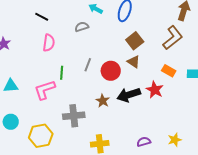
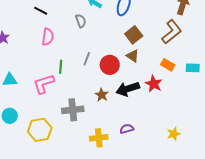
gray semicircle: (82, 27) -> (81, 21), turned 88
purple semicircle: (144, 142) -> (127, 129), moved

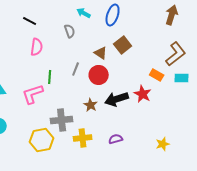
brown L-shape: (172, 32) -> (176, 54), moved
brown triangle: (133, 56) -> (101, 53), moved
yellow hexagon: (40, 130) -> (42, 140), moved
yellow cross: (99, 138) -> (83, 138), moved

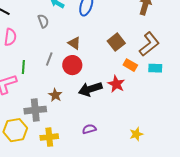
brown square: (123, 45) -> (116, 42), moved
brown star: (91, 105) -> (55, 95), moved
yellow cross: (83, 138) -> (49, 137), moved

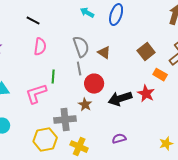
gray semicircle: (43, 21) -> (81, 47), moved, size x1.5
gray line: (49, 59) -> (79, 69), turned -32
red circle: (72, 65) -> (94, 84), moved
yellow cross: (49, 137) -> (79, 147), turned 30

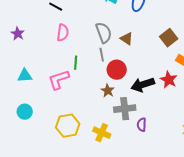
gray cross: (65, 120) -> (125, 109), moved
purple semicircle: (119, 139) -> (142, 125), turned -72

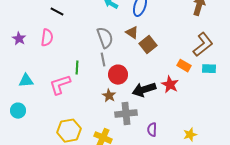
pink semicircle: (63, 33) -> (47, 38), moved
brown square: (169, 38) -> (148, 45), moved
brown triangle: (127, 39) -> (132, 33), moved
cyan circle: (25, 112) -> (18, 111), moved
purple semicircle: (142, 125) -> (152, 130), moved

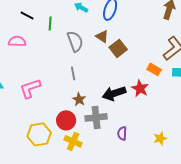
pink semicircle: (47, 38) -> (17, 41), turned -96
gray line: (103, 60) -> (73, 73), moved
green line: (77, 68) -> (50, 23), moved
red circle: (118, 75) -> (66, 120), moved

